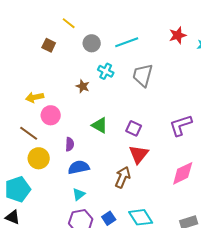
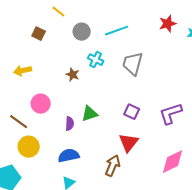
yellow arrow: (35, 97) -> (23, 71), moved
green triangle: (100, 125) -> (90, 114), turned -48
purple square: (134, 128) -> (132, 112), moved
purple semicircle: (70, 144) -> (70, 124), moved

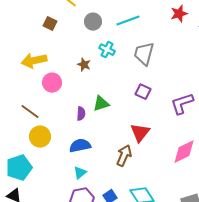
yellow arrow: (23, 71) -> (34, 61), size x1.4
pink circle: (41, 104) -> (52, 83), moved
purple square: (132, 112) -> (143, 92), moved

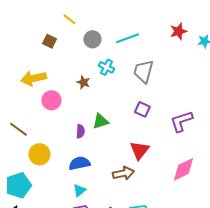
brown line: (30, 112) -> (18, 129), moved
brown arrow: (124, 156) -> (123, 173), turned 55

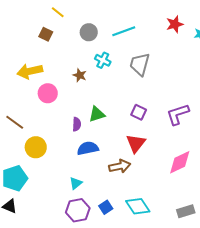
yellow line: (69, 19) -> (58, 12), moved
purple square: (142, 109) -> (139, 112), moved
blue semicircle: (79, 163) -> (88, 148), moved

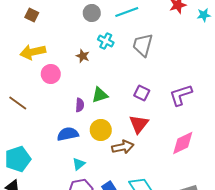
brown square: (46, 34) -> (32, 15), moved
yellow circle: (36, 147) -> (101, 130), moved
blue semicircle: (88, 148) -> (68, 134), moved

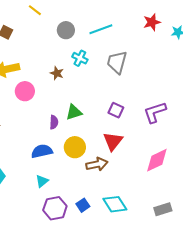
cyan triangle: (79, 164) -> (42, 181), moved

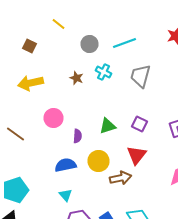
brown star: (57, 73) -> (76, 78), moved
pink circle: (25, 91) -> (54, 118), moved
green triangle: (74, 112) -> (108, 126), moved
cyan triangle: (42, 181) -> (66, 195), turned -32

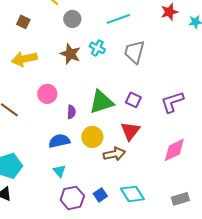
gray circle: (90, 44) -> (72, 19), moved
brown star: (76, 78) -> (70, 54), size x1.5
green triangle: (108, 126) -> (101, 102), size x1.5

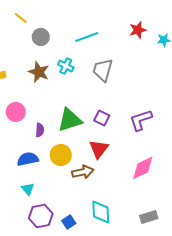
cyan diamond: (132, 194) -> (101, 212), turned 30
blue square: (100, 195) -> (69, 222), moved

